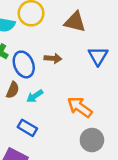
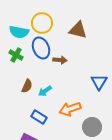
blue triangle: (98, 56) -> (99, 82), moved
blue ellipse: (24, 64) -> (41, 48), moved
orange arrow: (80, 107) -> (70, 109), moved, turned -55

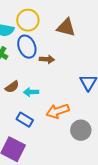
brown semicircle: (27, 86) -> (12, 87), turned 32
cyan arrow: (45, 91) -> (31, 92), turned 32

